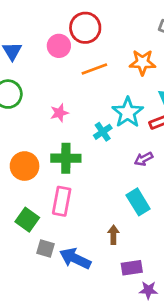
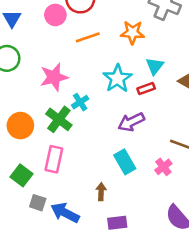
pink star: (59, 113) -> (54, 77), size x1.6
cyan cross: (103, 132) -> (80, 102), moved
green cross: (66, 158) -> (59, 119), turned 35
purple arrow: (144, 159) -> (131, 122), size x1.5

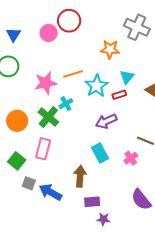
orange line: (88, 37) -> (73, 74), moved
brown arrow: (101, 192) -> (80, 176), size x1.5

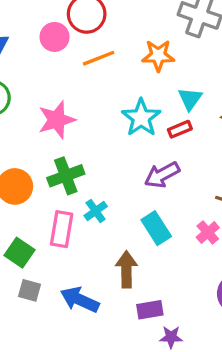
orange line: (73, 74) -> (99, 58), moved
cyan cross: (66, 104) -> (96, 211), moved
green cross: (48, 117) -> (66, 176), turned 35
gray square: (29, 183) -> (30, 290), moved

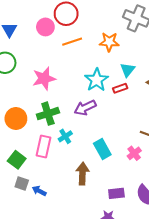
purple arrow: (162, 175) -> (85, 108), moved
blue arrow: (80, 300) -> (39, 191), moved, size x0.6
purple rectangle: (150, 310) -> (116, 193), moved

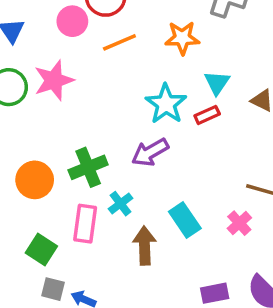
pink star: (44, 79) -> (54, 80), moved
brown arrow: (83, 174) -> (145, 246), moved

